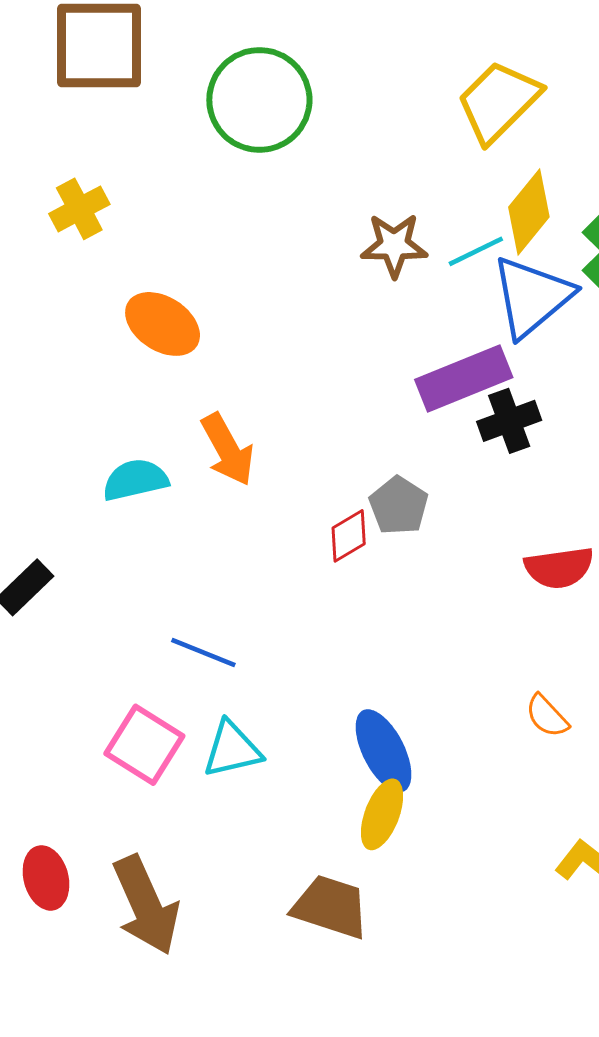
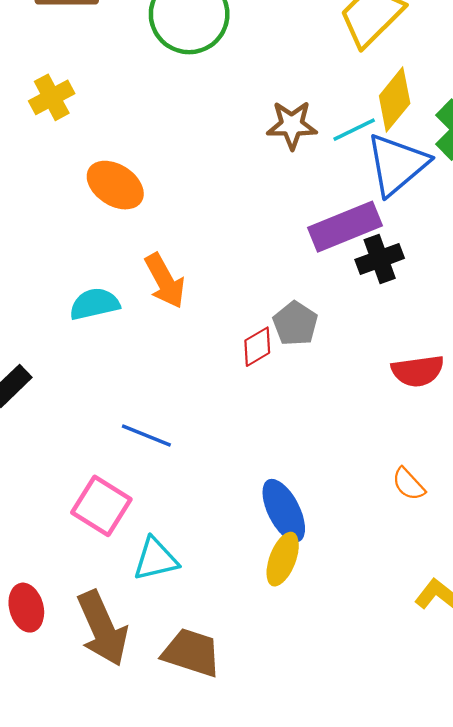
cyan triangle: (232, 749) -> (156, 559), moved
brown trapezoid: (331, 907) -> (191, 653), moved

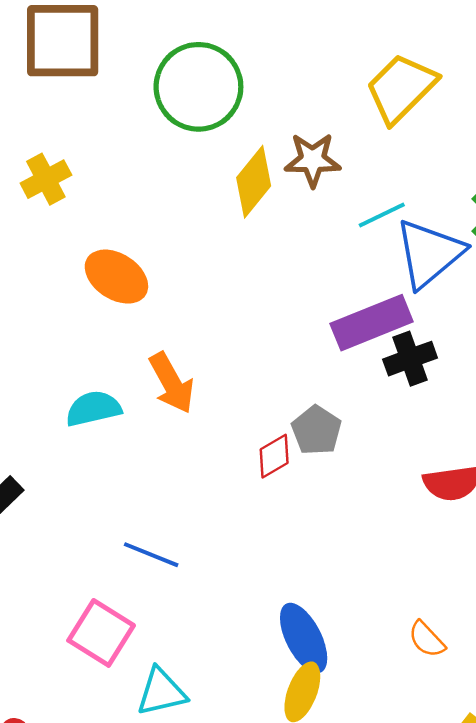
yellow diamond: (395, 100) -> (254, 182), moved
brown star: (292, 125) -> (313, 160), moved
orange semicircle: (408, 484) -> (427, 639), moved

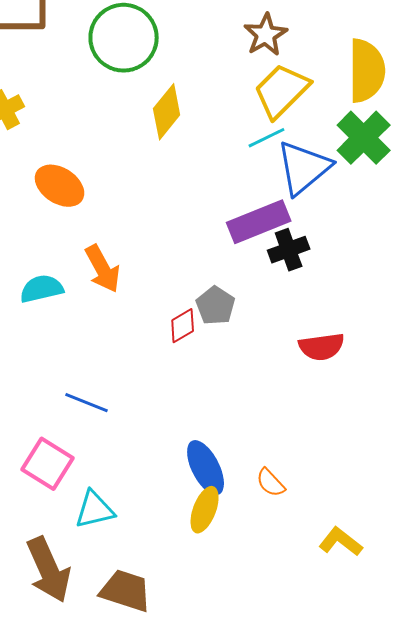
yellow trapezoid: (401, 88) -> (282, 91), moved
brown star: (313, 160) -> (266, 35), moved, turned -30
orange semicircle: (427, 639) -> (271, 483), moved

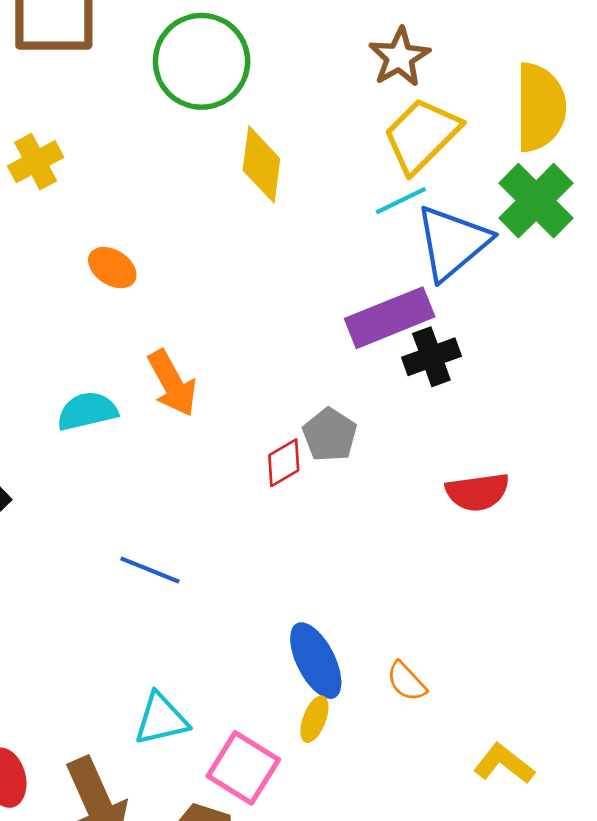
yellow diamond: (167, 112) -> (261, 164), turned -32
orange ellipse: (60, 186) -> (112, 268), size x0.7
pink square: (48, 464) -> (243, 768), moved
yellow ellipse: (205, 510) -> (314, 719), size x0.7

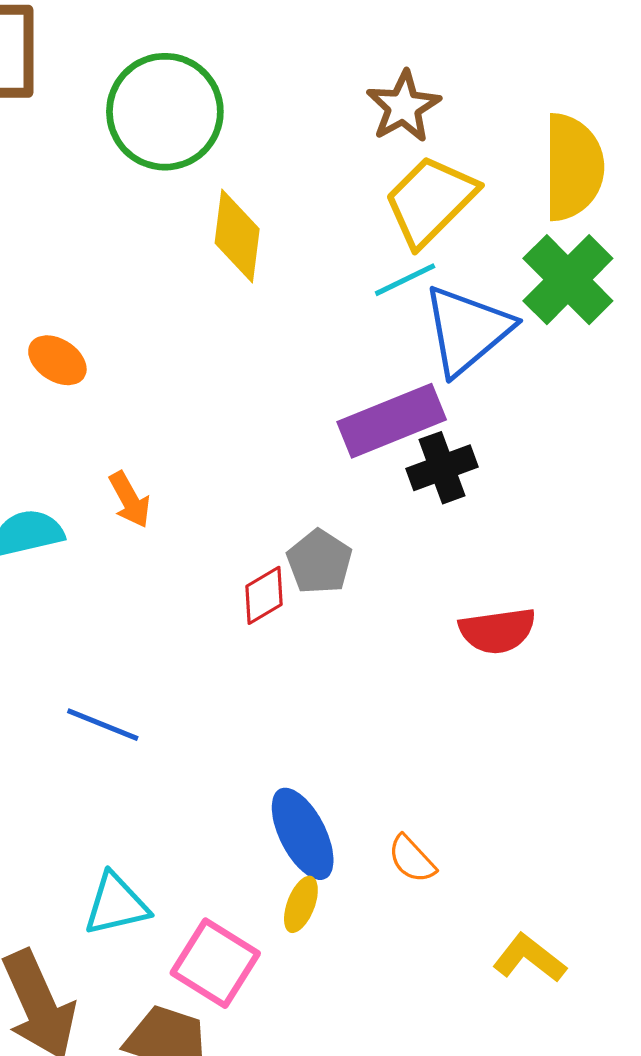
orange arrow: (172, 383) -> (130, 500), size x0.7

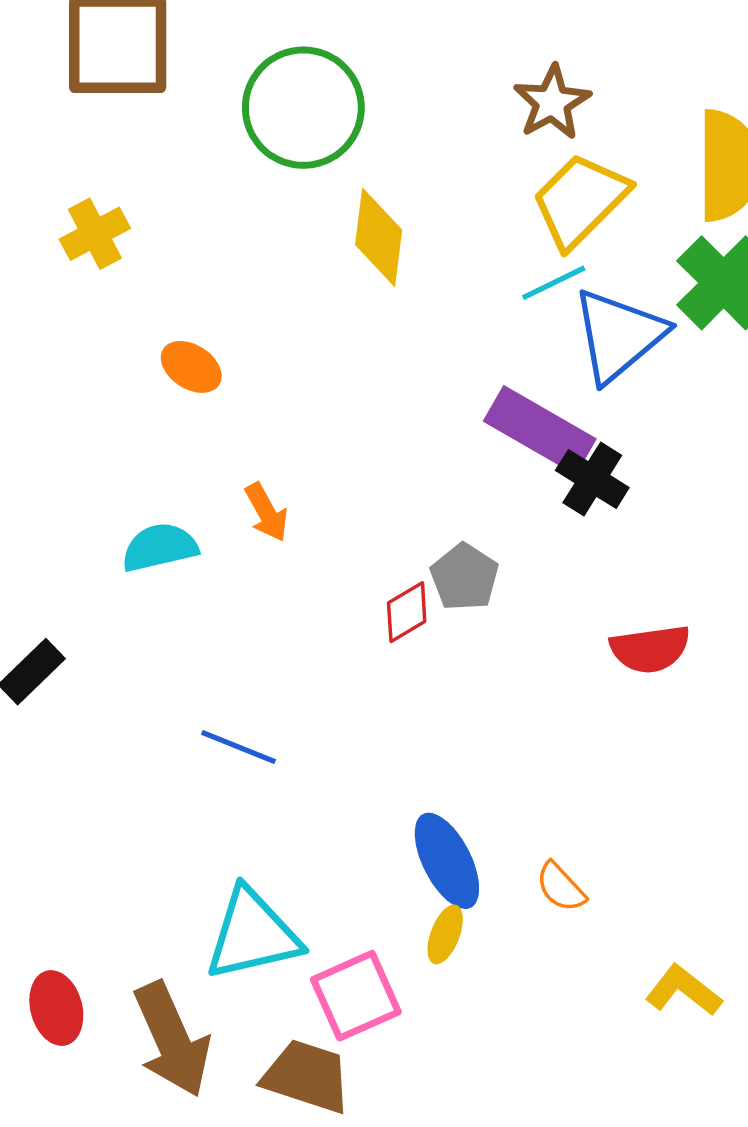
purple rectangle: (392, 421) -> (540, 430), turned 52
black cross: (442, 468) -> (592, 479), turned -38
cyan triangle: (116, 904) -> (253, 934), size x1.4
pink square: (215, 963) -> (356, 996), turned 34

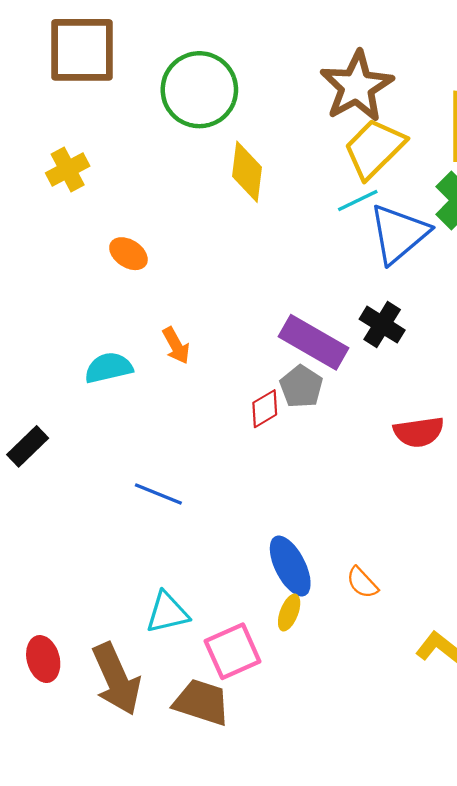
brown star: (552, 102) -> (357, 86), size x1.5
purple rectangle: (540, 430) -> (313, 342), moved
cyan triangle: (253, 934) -> (167, 613), size x0.7

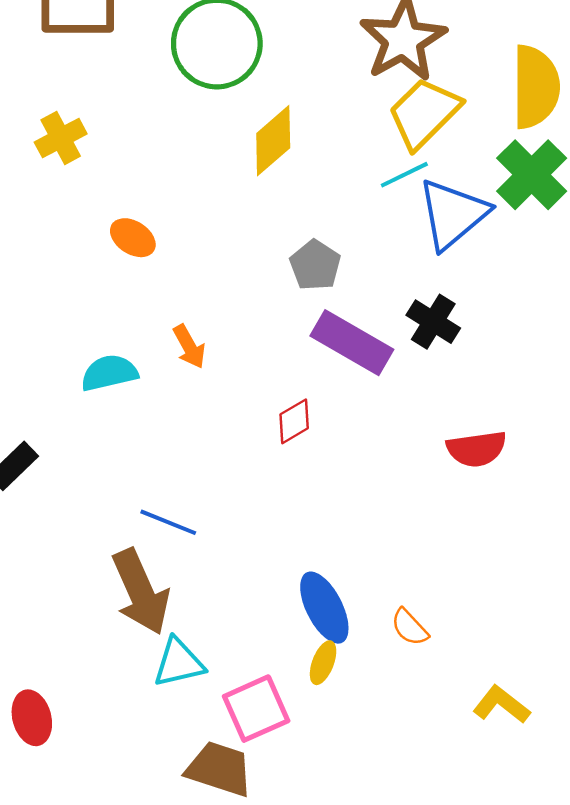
yellow diamond: (247, 172) -> (273, 141), turned 42
gray pentagon: (301, 387) -> (315, 265), moved
brown arrow: (116, 679) -> (141, 592), moved

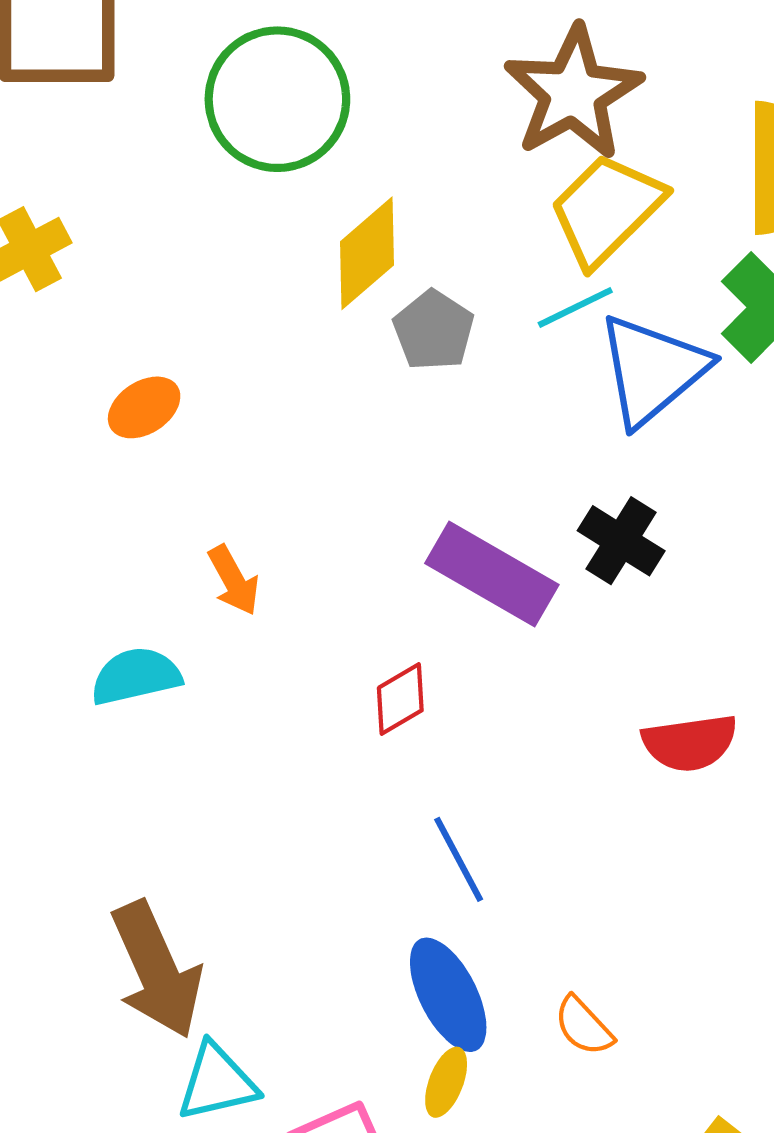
orange ellipse: (133, 238) -> (144, 407), turned -66
gray pentagon: (315, 265) -> (434, 330), moved
cyan semicircle: (109, 373) -> (136, 676), moved
blue line: (168, 522) -> (459, 859), moved, turned 40

